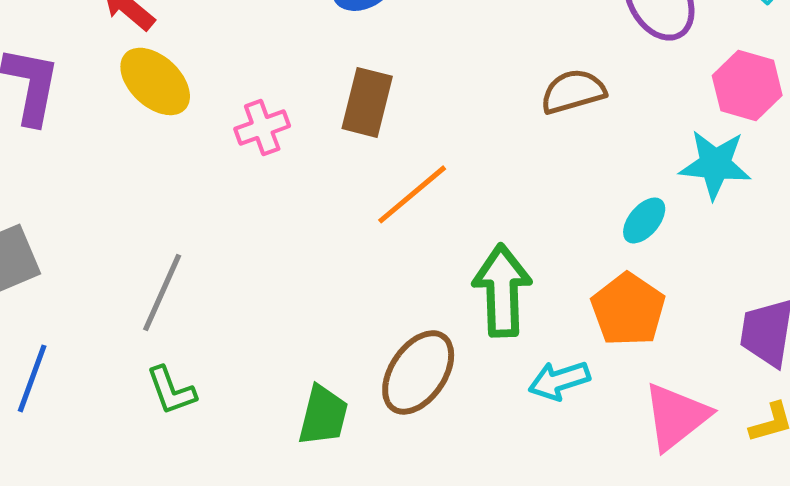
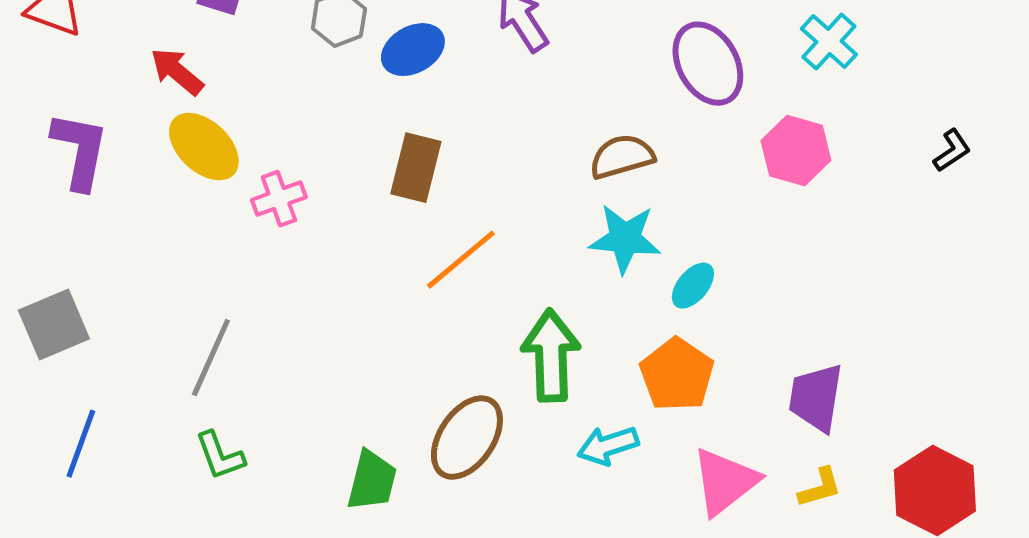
pink cross: (262, 127) -> (279, 199), moved
cyan star: (715, 164) -> (625, 239), moved

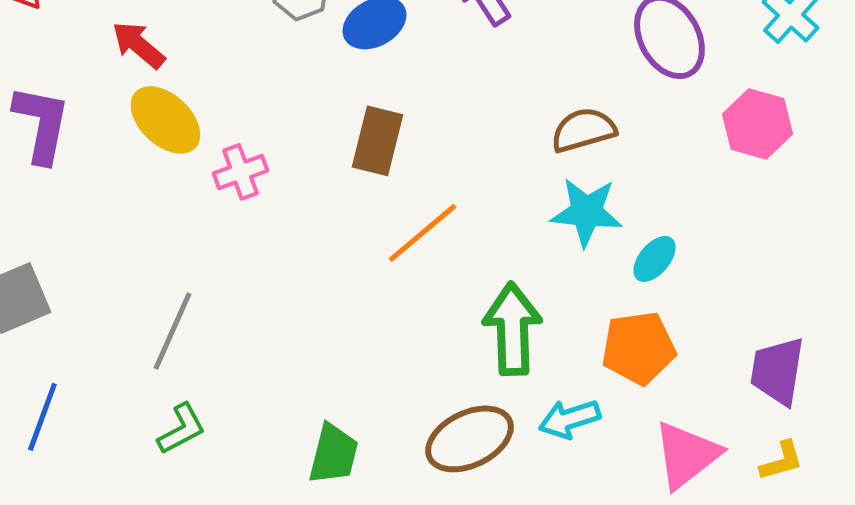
orange pentagon: (677, 375) -> (638, 348), turned 30
brown ellipse: (467, 438) -> (469, 439), moved, turned 30
green L-shape: (220, 456) -> (181, 429), turned -98

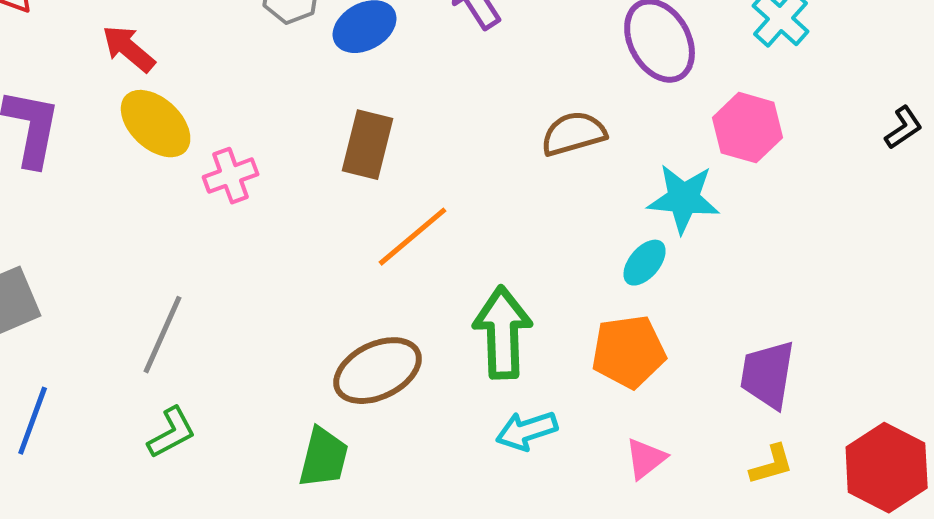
cyan star: (586, 212) -> (684, 199), moved
cyan arrow: (569, 419) -> (527, 431), moved
brown ellipse: (469, 439) -> (378, 371), moved
pink triangle: (686, 455) -> (646, 459), moved, size x0.6

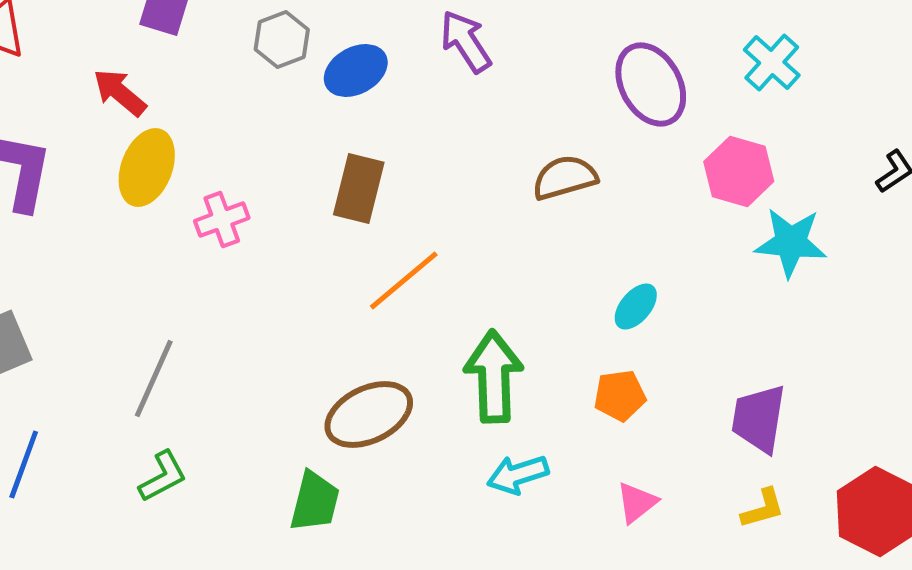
yellow ellipse: (156, 124) -> (147, 168), turned 68
cyan star: (684, 199) -> (791, 242), moved
orange pentagon: (629, 352) -> (620, 396), size x0.7

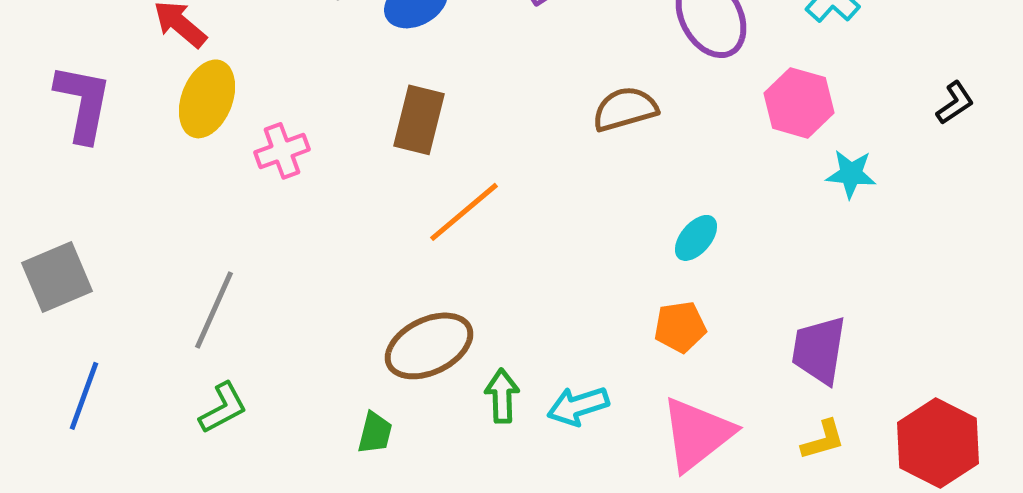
cyan star: (791, 242) -> (851, 174), size x0.7
green arrow: (494, 376) -> (502, 396), moved, size x0.6
green trapezoid: (315, 502) -> (375, 433), size x0.7
pink triangle: (637, 502) -> (697, 434), size x1.8

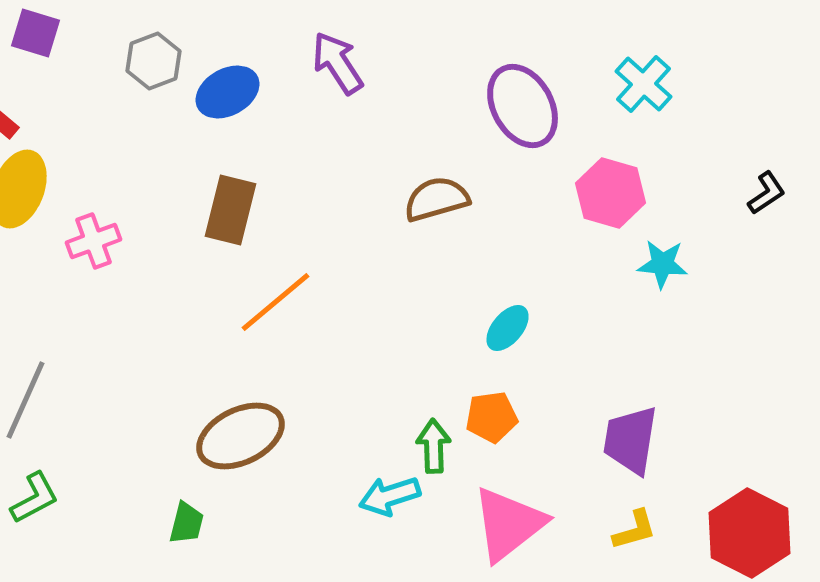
green arrow: (502, 396) -> (434, 446), moved

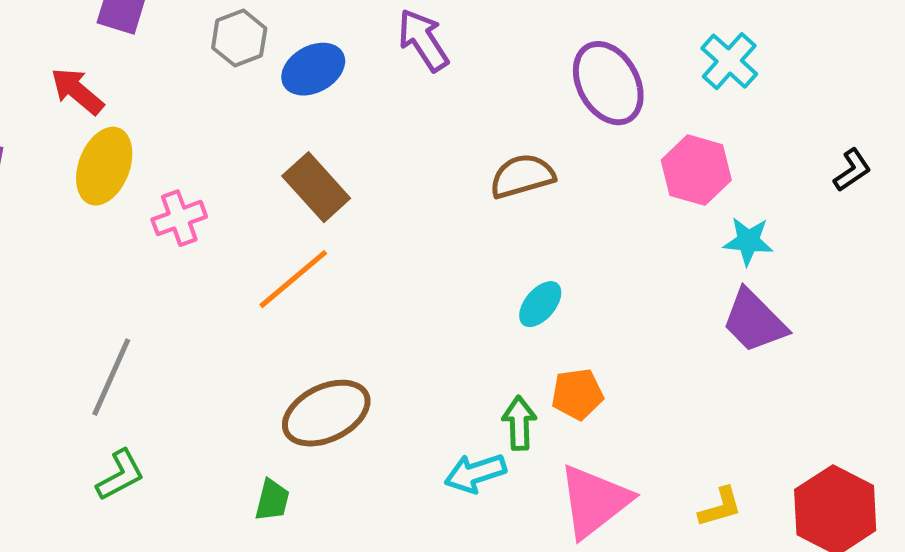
brown rectangle: (231, 210) -> (316, 187), turned -56
orange line: (276, 302) -> (293, 279), moved
cyan ellipse: (508, 328) -> (540, 304), moved
purple trapezoid: (631, 440) -> (754, 321), moved, turned -54

